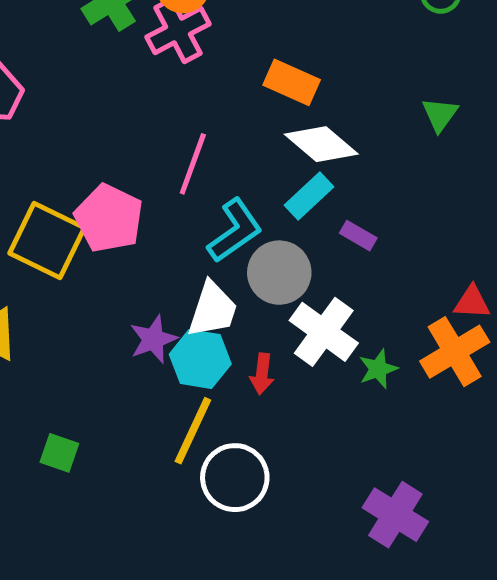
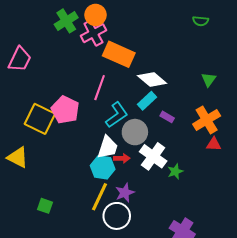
orange rectangle: (292, 82) -> (119, 54), moved, size x1.4
green triangle: (440, 114) -> (209, 80), moved
purple star: (153, 339) -> (125, 193), moved
orange cross: (455, 352) -> (207, 120), moved
red arrow: (262, 374) -> (122, 158), moved, turned -98

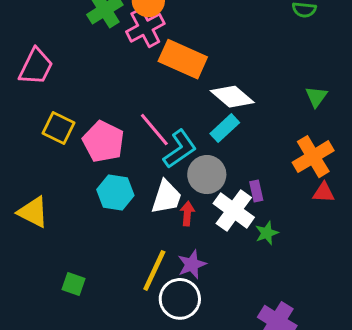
pink line: (100, 88) -> (154, 130), moved, turned -60
purple rectangle: (167, 117) -> (256, 191), moved, turned 48
yellow square: (40, 119) -> (58, 128), moved, size x0.7
red arrow: (122, 158) -> (187, 213), turned -84
cyan hexagon: (103, 167) -> (115, 193), moved

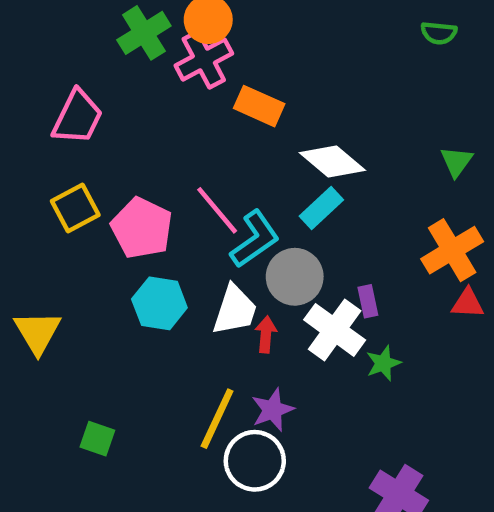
orange rectangle: (183, 59) -> (259, 106), size x0.7
pink trapezoid: (36, 67) -> (77, 117), moved
yellow square: (58, 128) -> (75, 208), turned 36
yellow triangle: (33, 212) -> (38, 332), turned 32

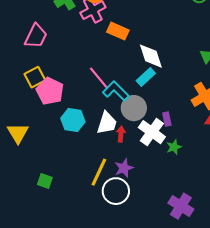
white diamond: (332, 161) -> (151, 56), turned 32
pink pentagon: (142, 228) -> (50, 91), moved
cyan L-shape: (255, 239) -> (116, 91), turned -100

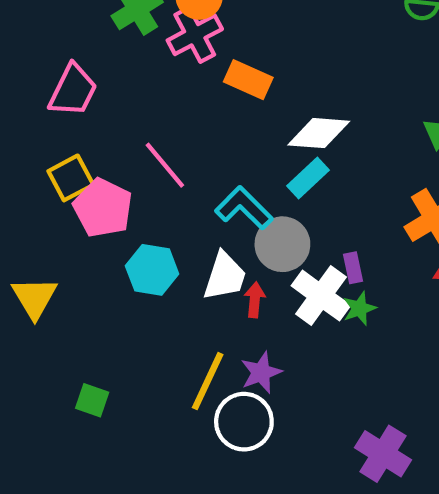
white diamond: (151, 56) -> (319, 133), turned -68
pink line: (99, 78) -> (165, 165), moved
green star: (174, 147) -> (359, 308), moved

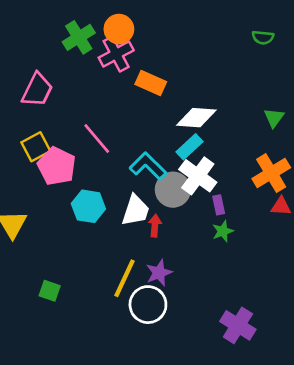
white cross: (321, 296) -> (198, 176), moved

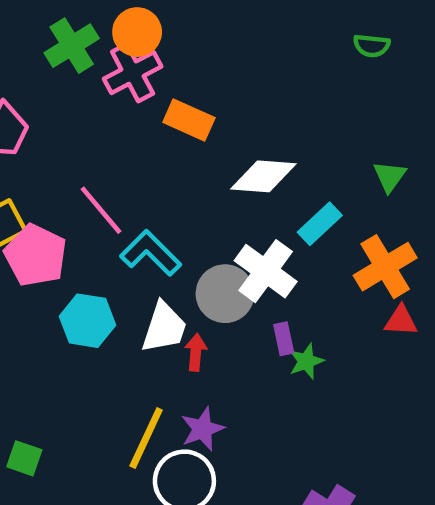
cyan rectangle: (190, 147) -> (320, 224), moved
cyan L-shape: (148, 166) -> (151, 253), moved
purple rectangle: (219, 205) -> (284, 339), moved

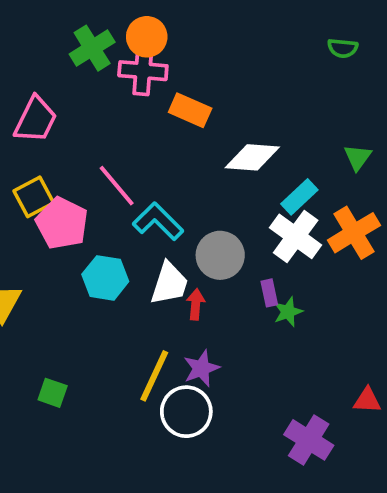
pink cross: (133, 73) -> (143, 71), turned 33
white cross: (266, 271) -> (296, 236), moved
red triangle: (401, 321) -> (367, 400), moved

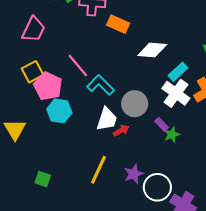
cyan hexagon: (105, 278) -> (59, 111), moved
purple rectangle: (269, 293) -> (161, 124), turned -32
red arrow: (196, 304) -> (121, 131), turned 56
purple star: (201, 368) -> (134, 174), moved
white circle: (186, 412) -> (157, 187), moved

